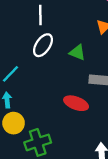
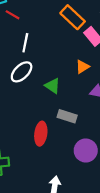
red ellipse: (76, 103) -> (41, 134), turned 65

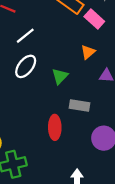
white line: (25, 43) -> (25, 36), turned 48
green triangle: (53, 86) -> (60, 76), turned 49

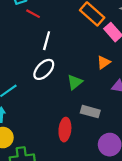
white line: (25, 36) -> (47, 41), turned -42

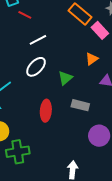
white line: (47, 41) -> (38, 40), turned 48
red ellipse: (65, 130) -> (46, 111), moved

